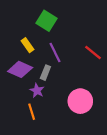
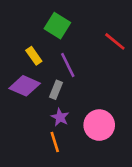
red line: (93, 52) -> (115, 41), moved
purple star: (37, 91) -> (60, 117), moved
orange line: (32, 112) -> (55, 142), moved

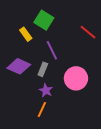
yellow rectangle: (34, 56) -> (26, 34), moved
pink circle: (99, 125) -> (76, 78), moved
orange line: (55, 142) -> (42, 110), turned 42

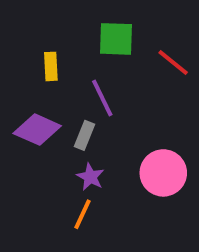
green square: (44, 20) -> (116, 39), moved, turned -30
yellow rectangle: (26, 34) -> (51, 66), turned 32
pink circle: (76, 78) -> (163, 173), moved

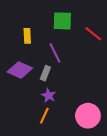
pink circle: (163, 173) -> (88, 116), moved

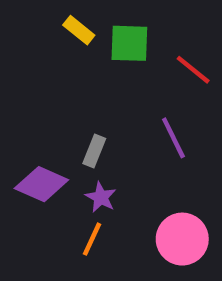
yellow rectangle: (27, 36) -> (79, 30), moved, turned -48
purple line: (55, 53) -> (173, 138), moved
purple diamond: (20, 70) -> (41, 184), moved

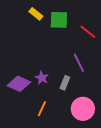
gray rectangle: (94, 151) -> (65, 83), moved
purple star: (101, 197) -> (42, 78), moved

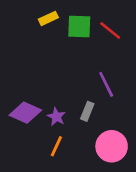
yellow rectangle: (36, 14) -> (48, 18), turned -64
red line: (88, 32) -> (110, 31), moved
purple star: (42, 78) -> (56, 117), moved

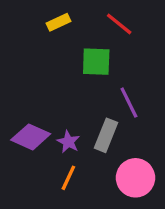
green square: (79, 27) -> (96, 62), moved
red line: (110, 31) -> (119, 24), moved
gray rectangle: (87, 111) -> (106, 135), size x1.4

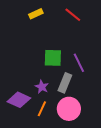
green square: (96, 62) -> (53, 58), moved
purple diamond: (31, 137) -> (19, 100), moved
pink circle: (135, 178) -> (69, 109), moved

